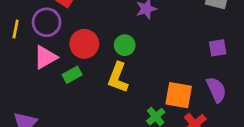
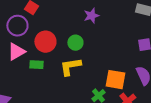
green rectangle: (72, 75) -> (36, 65), turned 32
yellow L-shape: (118, 78) -> (70, 67), turned 60

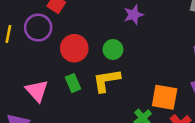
pink triangle: (16, 52) -> (37, 91), moved, turned -42
green rectangle: (36, 65) -> (73, 83), moved, turned 64

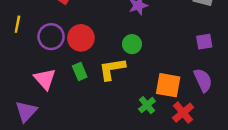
purple circle: (38, 28) -> (51, 37), moved
green circle: (113, 49) -> (132, 44), moved

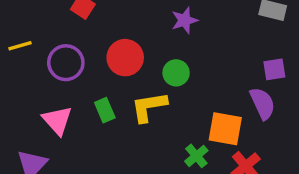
yellow line: (17, 24) -> (20, 46), turned 63
red circle: (81, 38) -> (125, 58), moved
purple semicircle: (203, 80) -> (263, 103), moved

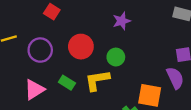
green rectangle: (105, 110) -> (67, 83), turned -35
pink triangle: (57, 120) -> (34, 90), turned 40

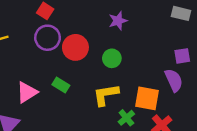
purple circle: (40, 50) -> (48, 38), moved
yellow L-shape: (97, 80) -> (106, 95), moved

